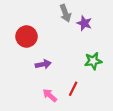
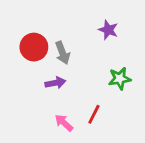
gray arrow: (65, 13) -> (62, 53), moved

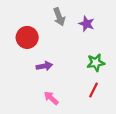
gray arrow: (62, 53) -> (59, 17), moved
red line: (94, 114) -> (93, 90), moved

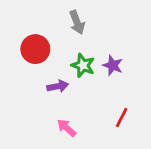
purple star: (87, 24) -> (113, 65), moved
green star: (96, 63) -> (83, 65), moved, turned 30

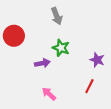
red circle: (35, 49) -> (14, 36), moved
purple star: (113, 65) -> (97, 60), moved

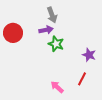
purple arrow: (42, 63) -> (46, 30), moved
pink arrow: (49, 94) -> (57, 87), moved

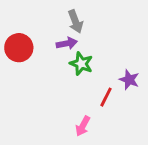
red line: (82, 79) -> (106, 97), moved
pink arrow: (57, 87) -> (83, 126), turned -104

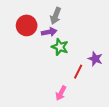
gray arrow: (75, 22) -> (56, 16), turned 42
red circle: (19, 48) -> (27, 25), moved

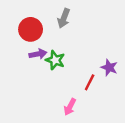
purple arrow: (49, 32) -> (38, 54), moved
green star: (60, 47) -> (55, 60), moved

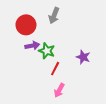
purple star: (109, 68) -> (83, 57), moved
red line: (90, 82) -> (55, 69), moved

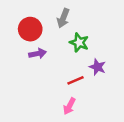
green star: (47, 51) -> (79, 43), moved
red line: (55, 69) -> (75, 80), moved, turned 40

